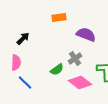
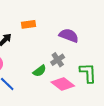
orange rectangle: (59, 17) -> (28, 24), moved

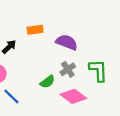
purple semicircle: (69, 36) -> (67, 42), moved
green L-shape: (88, 73) -> (98, 70), moved

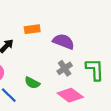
green semicircle: (47, 82) -> (32, 83), moved, turned 64

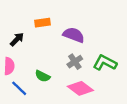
green L-shape: (95, 69) -> (105, 63), turned -60

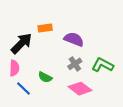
black arrow: (17, 39) -> (21, 43), size x1.6

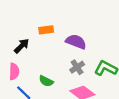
black arrow: (21, 43) -> (22, 46), size x0.7

